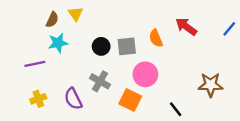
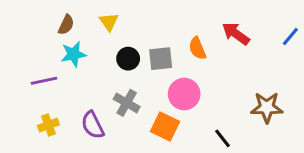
yellow triangle: (76, 14) -> (109, 22), moved

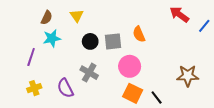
red arrow: (236, 34) -> (179, 14), moved
purple line: (44, 81) -> (31, 57), turned -60
orange square: (165, 126) -> (133, 93), moved

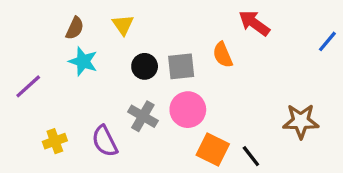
red arrow: (179, 14) -> (254, 23), moved
cyan star: (52, 38) -> (83, 61), turned 30
purple line: (31, 57) -> (28, 86), moved, turned 30
pink circle: (130, 66) -> (188, 110), moved

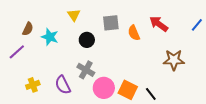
red arrow: (254, 23) -> (159, 24), moved
brown semicircle: (75, 28) -> (28, 29), moved
gray square: (181, 66) -> (111, 23), moved
pink circle: (188, 110) -> (104, 88), moved
brown star: (301, 121) -> (174, 60), moved

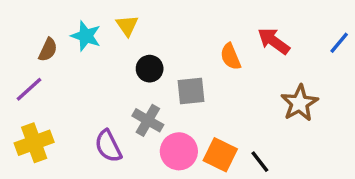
gray square: (111, 23) -> (191, 91), moved
cyan star: (50, 37) -> (86, 36), moved
brown star: (174, 60) -> (299, 103), turned -30
yellow cross: (33, 85) -> (34, 143), moved, size x1.5

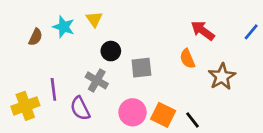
orange semicircle: (231, 57) -> (187, 59), moved
purple line: (29, 89) -> (53, 89), moved, turned -55
gray cross: (148, 120) -> (97, 80), moved

